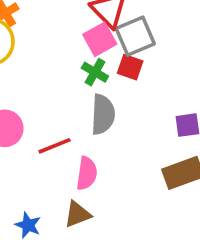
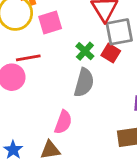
pink square: (100, 39) -> (50, 23), moved
red line: (54, 146) -> (28, 58), moved

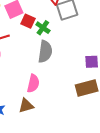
red square: (111, 53) -> (28, 21), moved

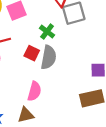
red square: (28, 21) -> (32, 53), moved

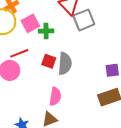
green cross: (47, 32) -> (46, 31), moved, turned -32

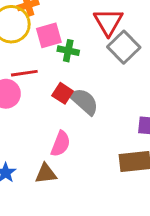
gray square: (84, 20) -> (124, 47), turned -35
gray semicircle: (65, 64) -> (84, 101), turned -65

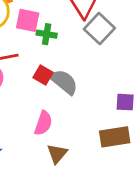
pink square: (49, 35) -> (28, 20), turned 30
brown triangle: (46, 174) -> (57, 154), moved, turned -40

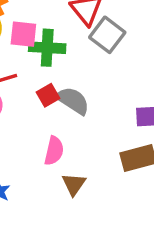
green cross: (47, 34) -> (47, 48), size x1.5
red square: (43, 75) -> (48, 95), turned 36

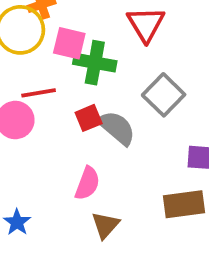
gray square: (107, 35) -> (164, 95), moved

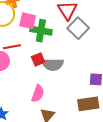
gray square: (164, 95) -> (78, 28), moved
gray semicircle: (117, 128) -> (53, 64), turned 140

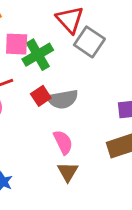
green cross: (41, 31) -> (38, 55), turned -30
pink semicircle: (38, 94) -> (63, 142), moved, turned -36

